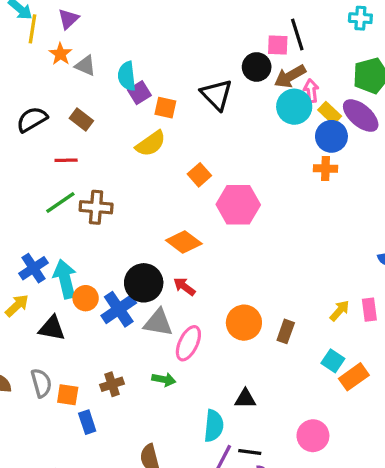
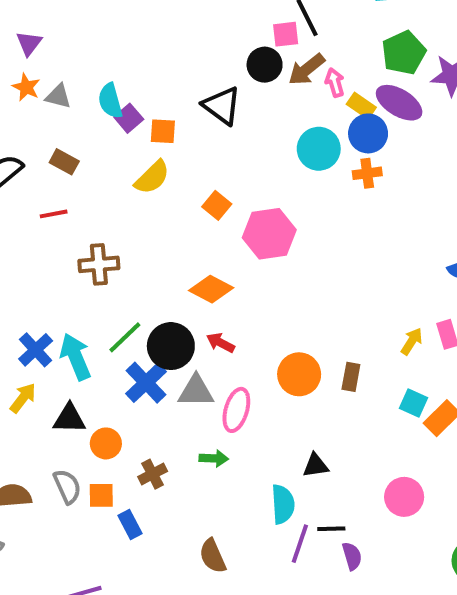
cyan circle: (294, 107) -> (319, 149), moved
green line: (60, 202) -> (125, 337), moved
orange circle: (86, 298) -> (106, 443), moved

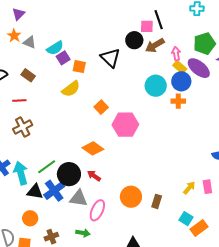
pink arrow: (335, 83) -> (176, 54), moved
cyan semicircle: (110, 101) -> (55, 48), turned -114
brown cross: (99, 264) -> (23, 127), moved, turned -30
black triangle: (69, 419) -> (35, 192), moved

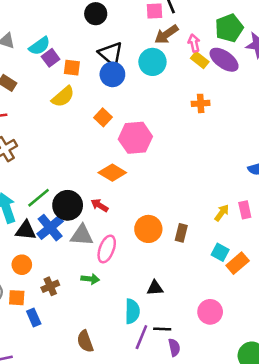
black circle: (134, 40) -> (96, 14), moved
blue circle: (181, 81) -> (112, 74), moved
cyan circle: (156, 86) -> (152, 62), moved
orange diamond: (93, 148) -> (112, 173), moved

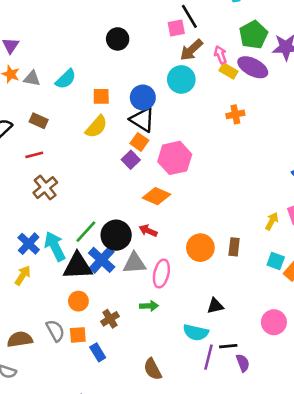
black triangle: (111, 54) -> (142, 120), moved
purple square: (51, 58) -> (131, 160), moved
black triangle: (26, 230) -> (78, 266), size x1.4
cyan semicircle: (132, 311) -> (196, 332), turned 110

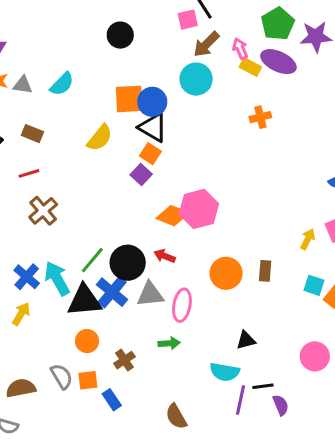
orange square: (101, 96) -> (129, 99), moved, size x1.5
pink hexagon: (175, 158) -> (199, 209), moved

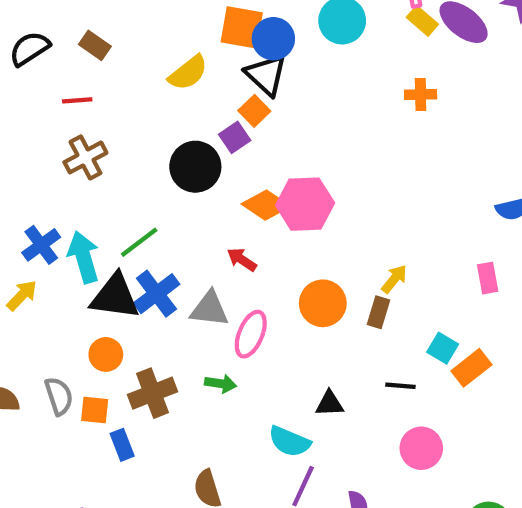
yellow arrow: (308, 239) -> (394, 279), moved
black circle: (128, 263) -> (195, 167), moved
brown cross: (124, 360) -> (152, 393), size x1.5
black line: (263, 386) -> (400, 386), moved

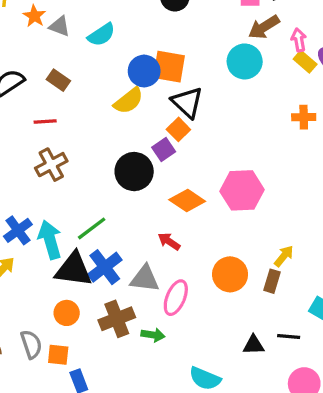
blue circle: (273, 39) -> (144, 71), moved
pink hexagon: (305, 204) -> (242, 190), moved
brown cross: (152, 393) -> (117, 319), moved
black triangle: (330, 404) -> (254, 345), moved

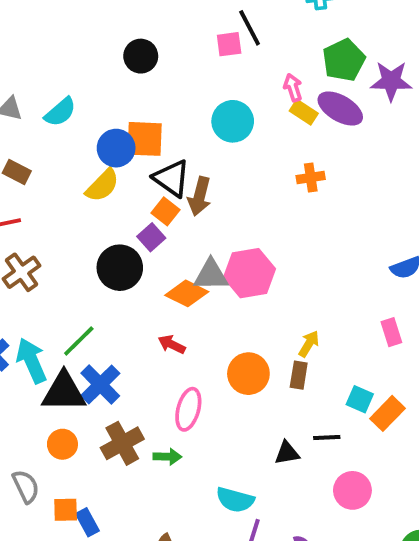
brown arrow: (264, 27) -> (200, 196), moved, turned -36
gray triangle: (145, 279) -> (211, 275), moved
orange square: (58, 355) -> (66, 510), moved

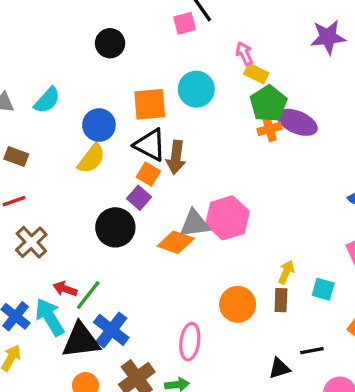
green pentagon: (344, 60) -> (268, 104), moved
purple ellipse: (340, 109) -> (297, 122), moved
orange square: (145, 139) -> (150, 104), moved
red arrow: (172, 344) -> (65, 289), moved
cyan square: (360, 399) -> (323, 289), moved

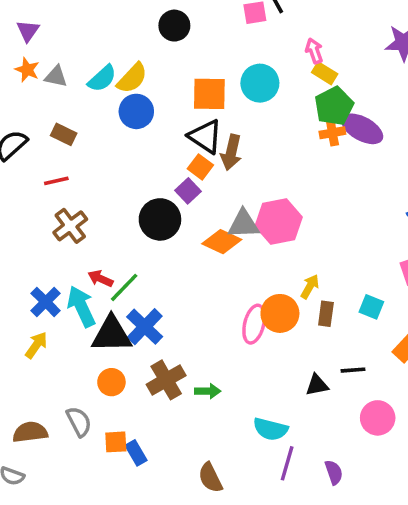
blue circle: (99, 125) -> (136, 111), moved
yellow semicircle: (91, 159) -> (132, 78), moved
yellow arrow: (286, 272) -> (310, 287), moved
pink ellipse: (190, 342) -> (254, 324), moved

